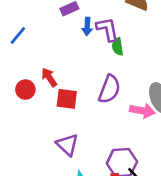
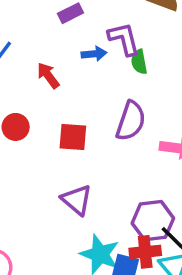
blue arrow: (87, 27) -> (94, 54), moved, turned -96
red arrow: (49, 77) -> (48, 75), moved

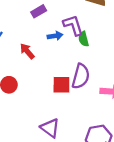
red square: (73, 137) -> (61, 85), moved

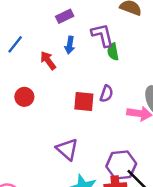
blue arrow: (55, 36) -> (70, 45), moved, turned 104
purple semicircle: (81, 76) -> (106, 94), size x0.6

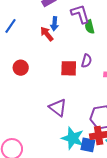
red arrow: (48, 60) -> (47, 34), moved

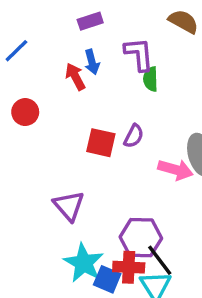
blue arrow: (54, 24) -> (92, 62), turned -32
red circle: (21, 68) -> (25, 112), moved

